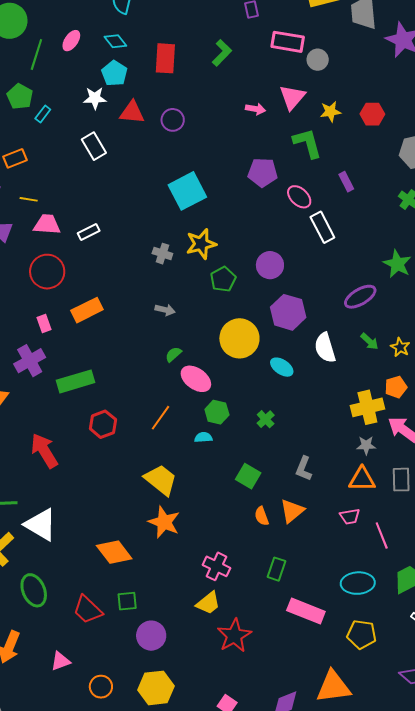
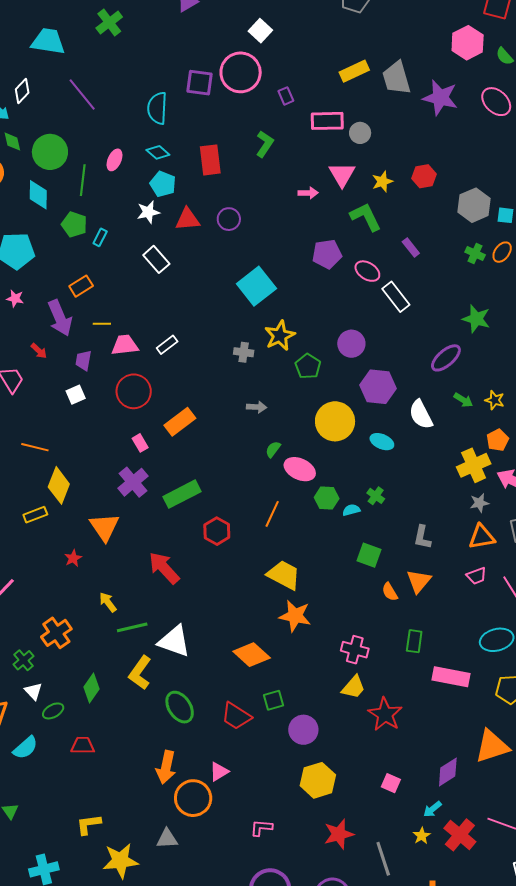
cyan semicircle: (203, 437) -> (351, 510), moved
orange circle: (101, 687) -> (193, 798), moved, size x1.6

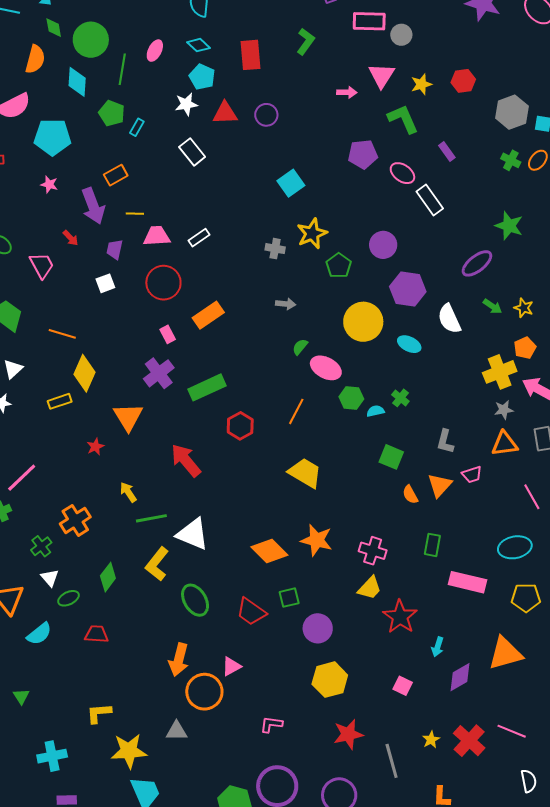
cyan square: (256, 286) -> (291, 183), size x0.7
pink trapezoid: (476, 576) -> (472, 475), moved
orange star: (295, 616) -> (317, 540), moved
cyan arrow: (432, 809) -> (438, 647), moved, turned -36

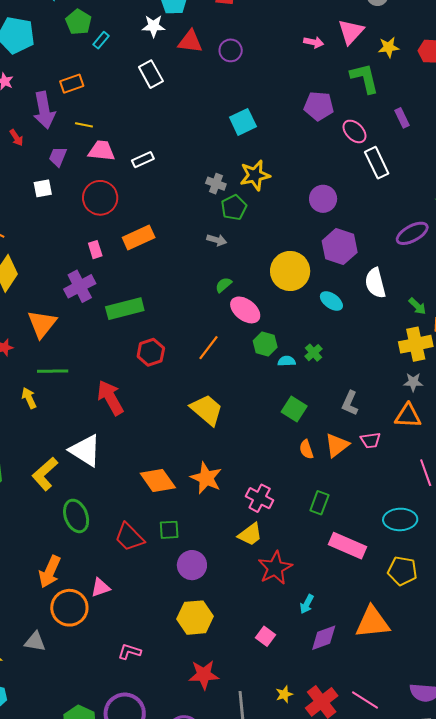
green pentagon: (339, 266) -> (234, 207), moved
green arrow: (492, 306) -> (417, 306), moved
red arrow: (186, 460) -> (110, 398), moved
green line: (151, 518) -> (53, 371), moved

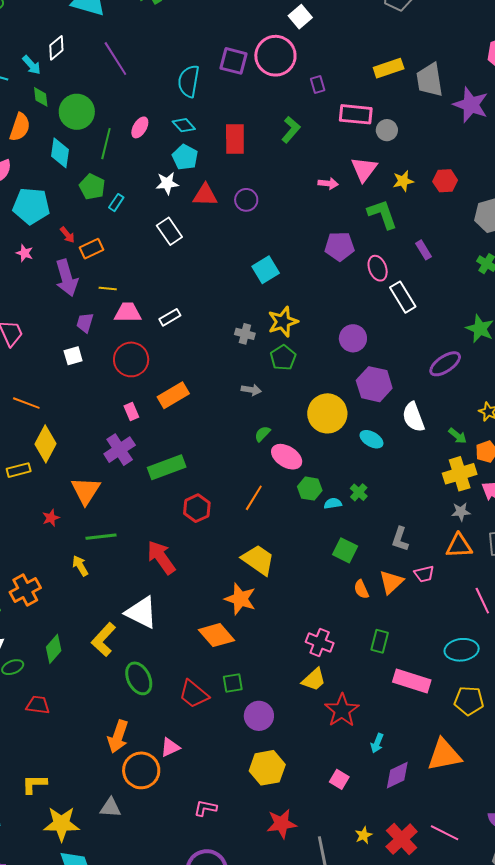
pink ellipse: (354, 131) -> (378, 268), turned 30
red arrow: (16, 138) -> (67, 235), moved
green pentagon: (234, 207) -> (283, 358), moved
orange star: (206, 478) -> (240, 599), moved

